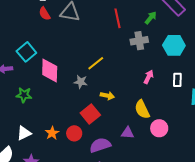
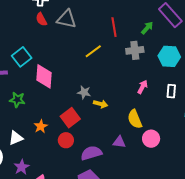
yellow line: (96, 63) -> (93, 51), moved
gray star: (81, 82) -> (84, 92), moved
red square: (90, 114) -> (70, 118), moved
orange star: (52, 133) -> (41, 126), moved

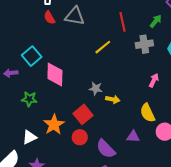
orange star: (41, 126) -> (54, 125), size x1.5
purple semicircle: (91, 153) -> (106, 149), turned -115

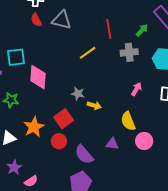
cyan square: (32, 56) -> (16, 57), turned 30

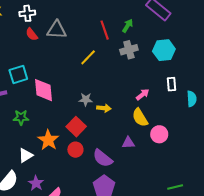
green arrow: (142, 30) -> (128, 26), moved
pink arrow: (136, 89) -> (143, 95), moved, turned 32

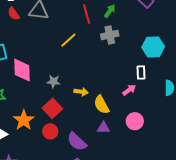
cyan hexagon: (164, 50) -> (153, 47), moved
white rectangle: (171, 84) -> (141, 72), moved
pink arrow: (143, 95) -> (129, 90), moved
gray star: (86, 99) -> (54, 81), moved
yellow semicircle: (140, 118) -> (102, 105), moved

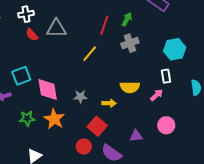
red line: (87, 14) -> (104, 25), turned 42
yellow semicircle: (102, 105) -> (130, 87), moved, turned -54
red square: (52, 108) -> (97, 126), moved
orange star: (24, 120) -> (54, 119), moved

